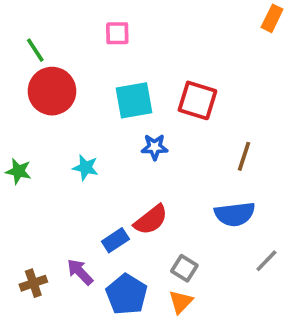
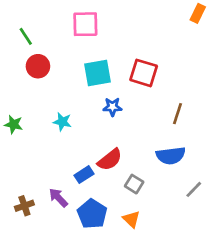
pink square: (117, 33) -> (85, 24), size x1.5
red circle: (52, 91) -> (38, 66), size x0.7
gray square: (184, 268) -> (134, 184), moved
orange triangle: (181, 302) -> (131, 219), turned -30

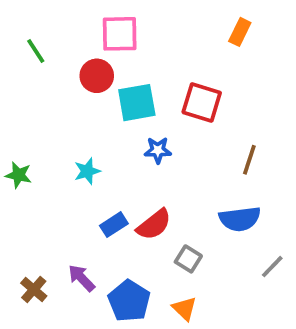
orange rectangle: (198, 13) -> (240, 32), moved
red circle: (38, 66) -> (97, 76), moved
cyan star: (62, 122) -> (87, 171), turned -30
blue rectangle: (84, 175) -> (114, 225), moved
brown cross: (24, 206) -> (34, 289), turned -30

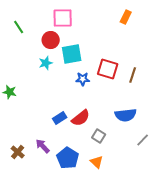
red square: (202, 103) -> (108, 69), moved
brown line: (249, 160) -> (133, 75), moved
cyan star: (87, 171) -> (46, 63), moved

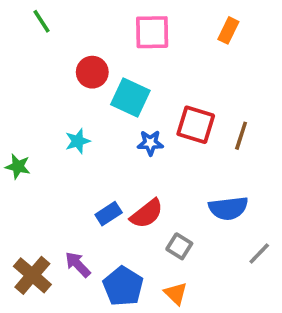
pink square: (63, 18) -> (152, 32), moved
green line: (19, 27) -> (41, 21), moved
cyan square: (72, 54) -> (130, 98), turned 35
cyan star: (46, 63) -> (78, 141), moved
brown cross: (18, 152) -> (32, 275), size x1.5

